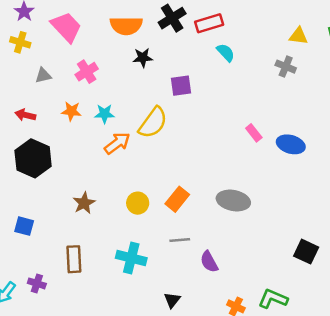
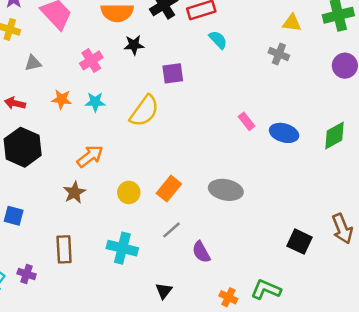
pink cross: (87, 72) -> (91, 60), moved
orange arrow: (117, 143) -> (90, 156), moved
gray line: (180, 240) -> (171, 230), turned -36

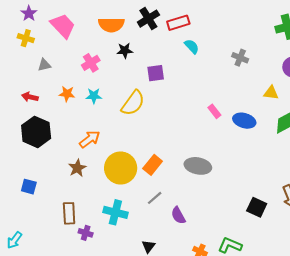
yellow triangle: (292, 23) -> (271, 93), moved
yellow circle: (129, 192) -> (121, 168), size x1.8
purple cross: (27, 274) -> (86, 233), moved

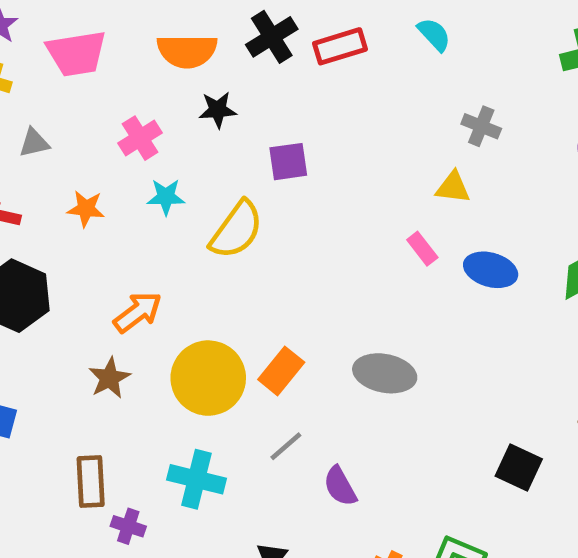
pink trapezoid: (63, 26) -> (76, 53), turned 124
cyan semicircle: (192, 46) -> (434, 35), moved
yellow triangle: (271, 93) -> (453, 187), moved
cyan star: (94, 96) -> (166, 197), moved

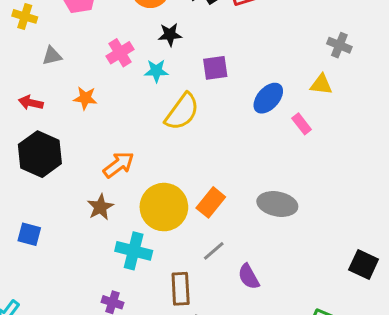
cyan star: (166, 197) -> (156, 71), moved
blue ellipse: (491, 270) -> (268, 98), moved, turned -64
cyan cross: (196, 479) -> (134, 251), moved
brown rectangle: (91, 482) -> (181, 289), moved

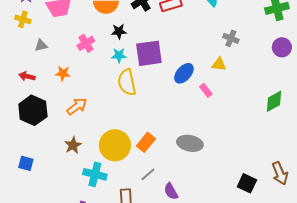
purple square: (215, 68) -> (149, 53), size x1.6
cyan star: (156, 71) -> (119, 55), moved
yellow semicircle: (182, 112) -> (127, 82), turned 132
orange arrow: (119, 165) -> (77, 106), moved

